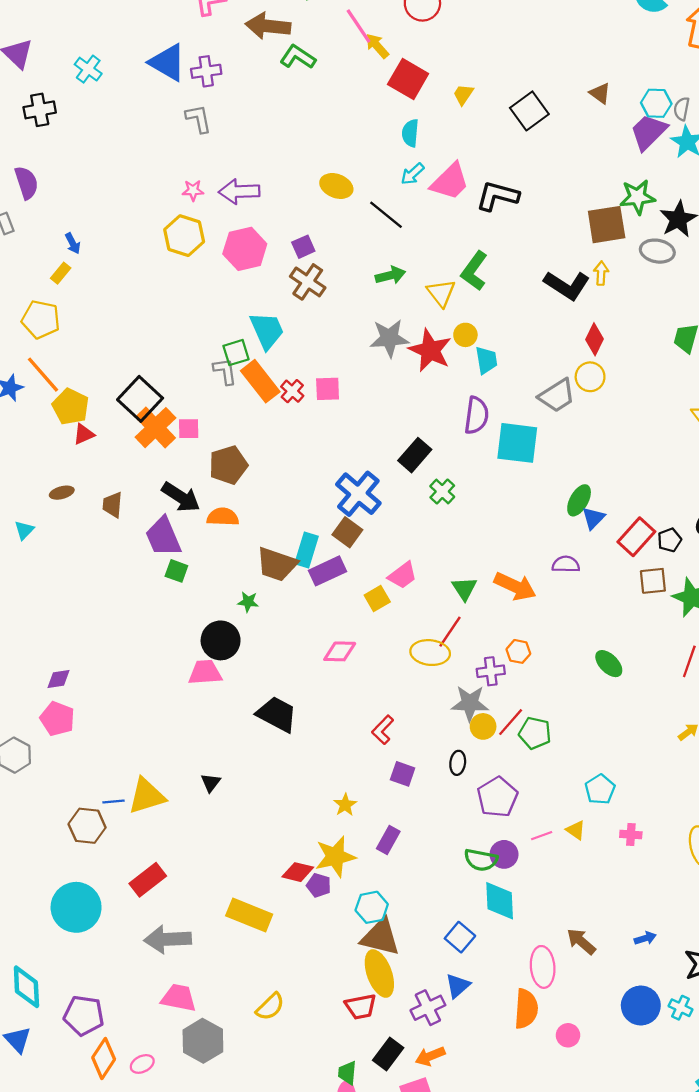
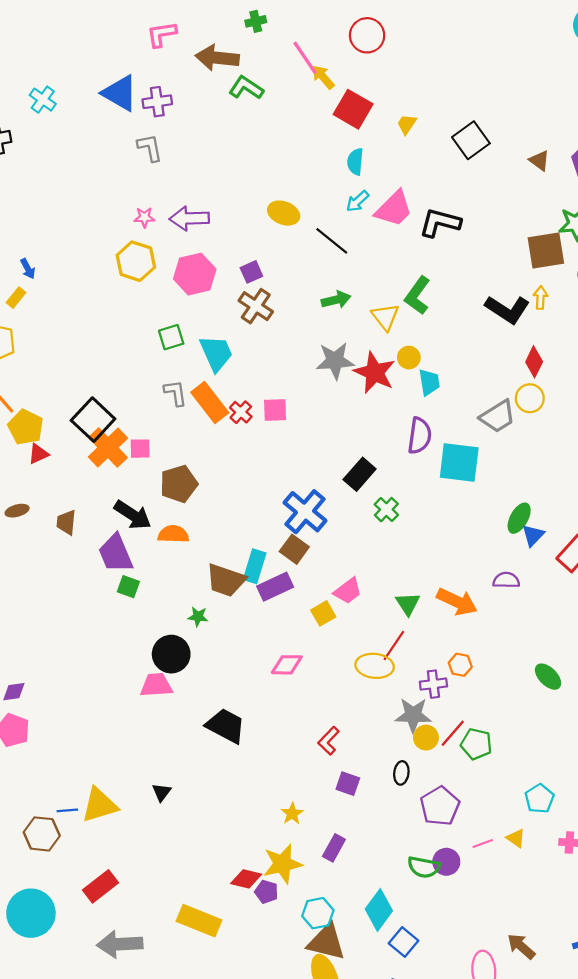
brown triangle: (600, 93) -> (539, 161), moved
green square: (236, 353) -> (171, 337), moved
cyan diamond: (500, 901) -> (379, 910), moved, turned 39

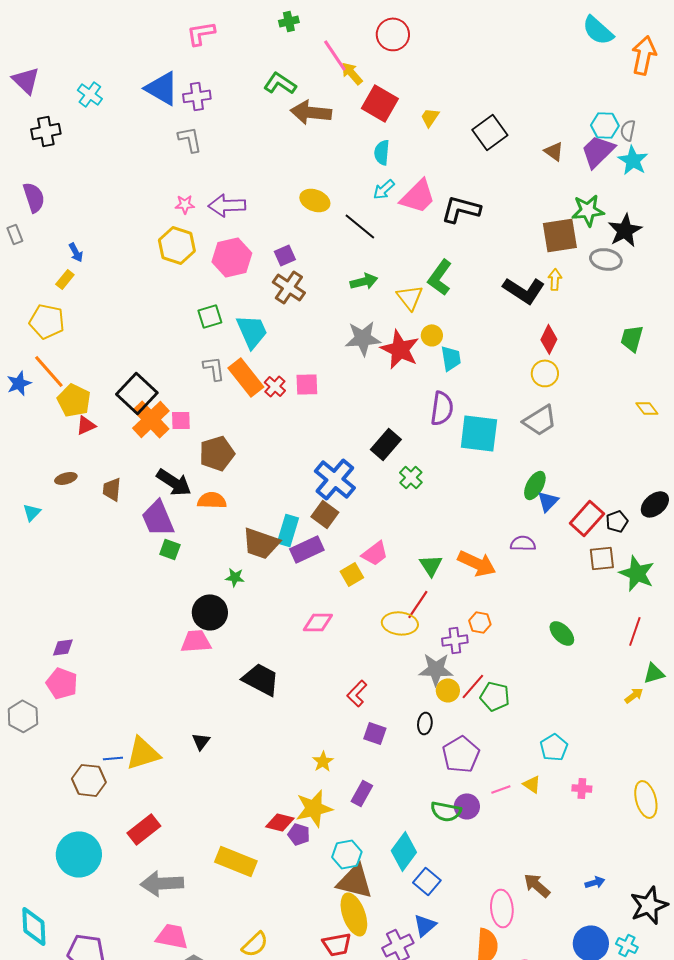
brown arrow: (217, 58) -> (311, 112), moved
gray trapezoid: (498, 416) -> (540, 420), moved

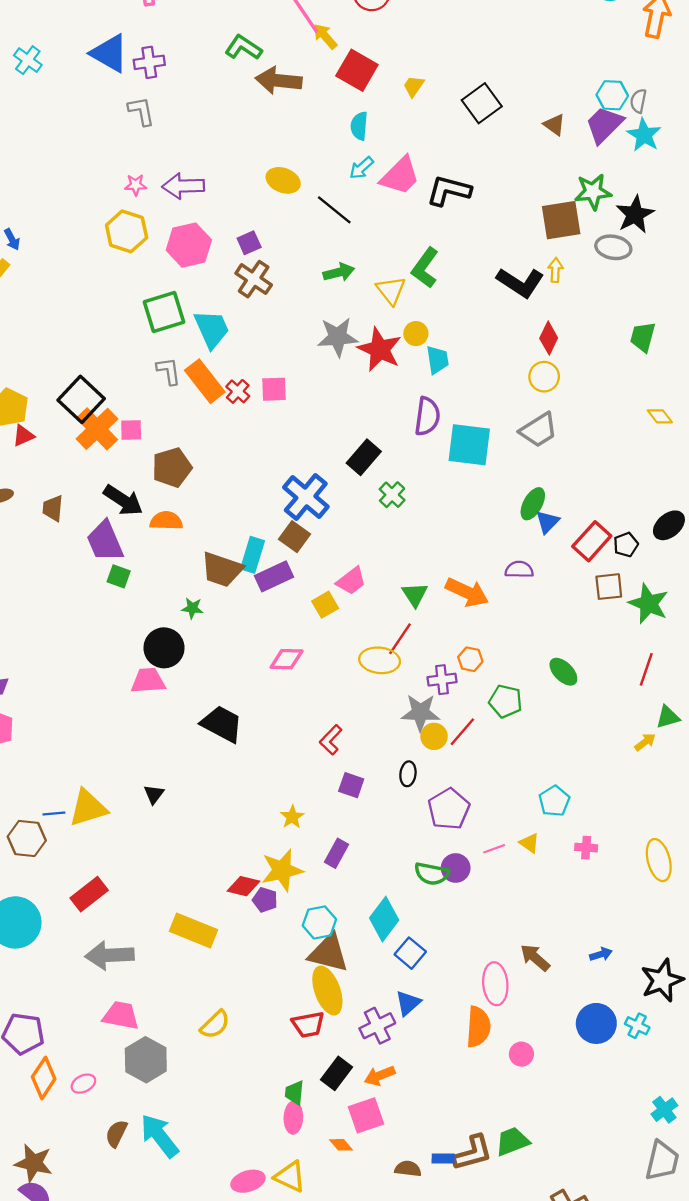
green square: (210, 316) -> (164, 312), size x1.5
green pentagon: (495, 696) -> (506, 701), moved

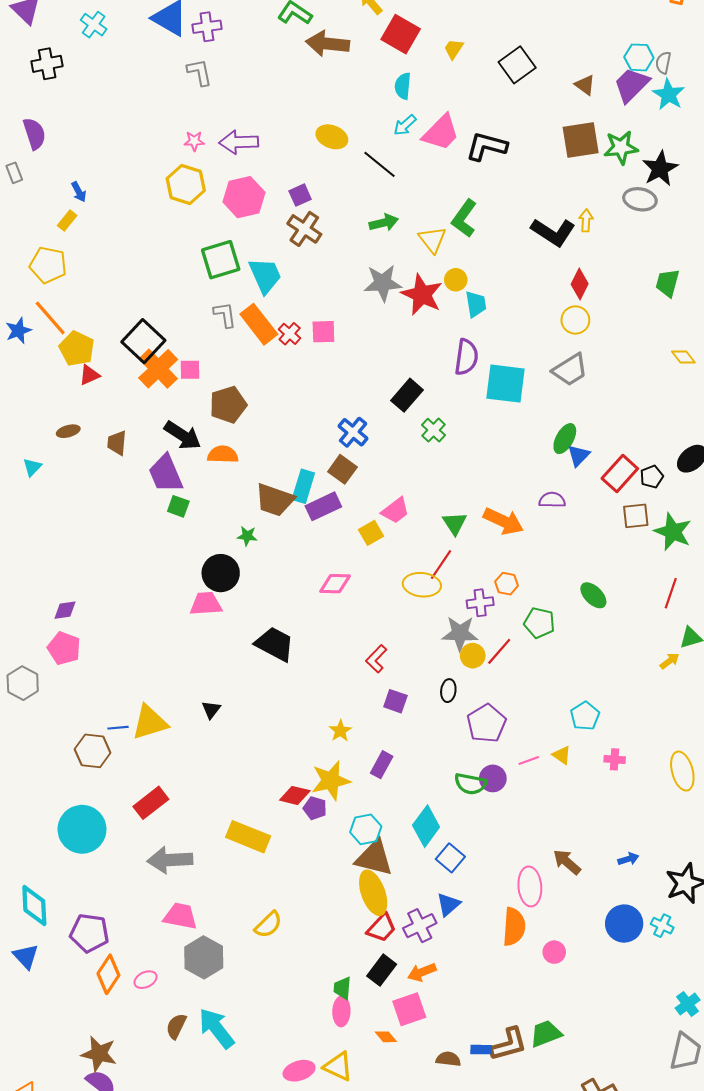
brown square: (561, 220) -> (581, 140), moved
blue cross: (306, 497) -> (353, 432), size x0.7
red trapezoid: (308, 1025) -> (382, 928), moved, turned -36

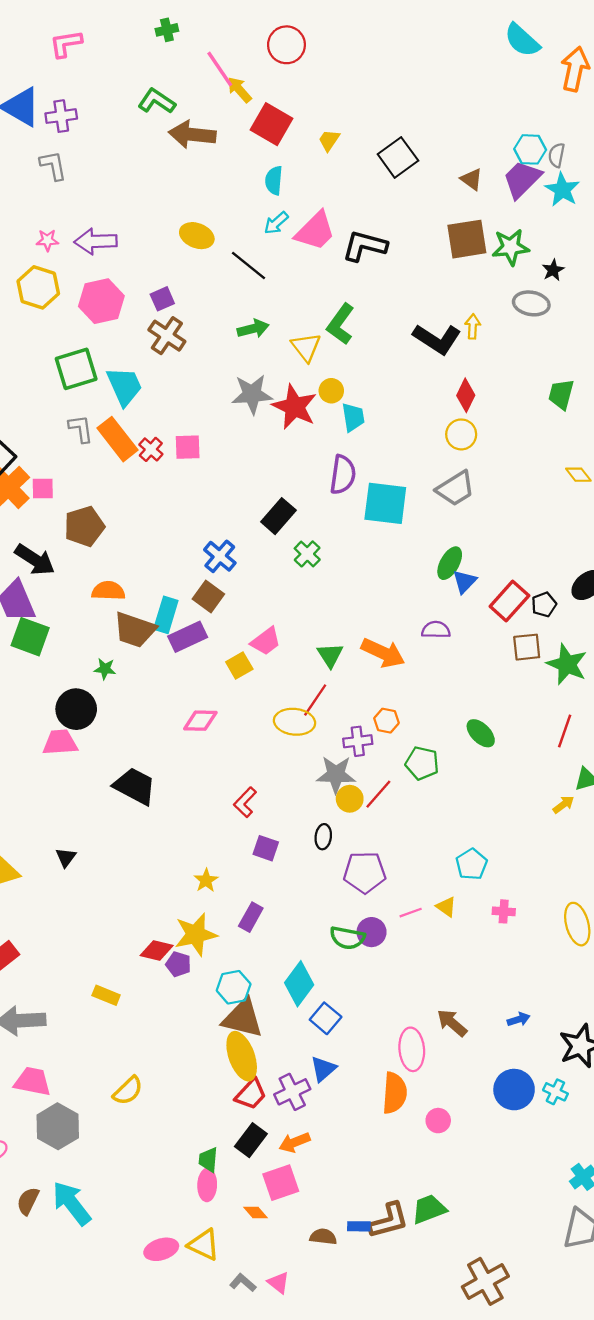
black star: (660, 169) -> (553, 270), size x0.6
orange semicircle: (223, 454) -> (108, 591), moved
green square: (178, 506) -> (30, 637), size x1.6
purple pentagon: (486, 723) -> (365, 872), turned 30
yellow rectangle: (248, 837) -> (106, 995), size x0.6

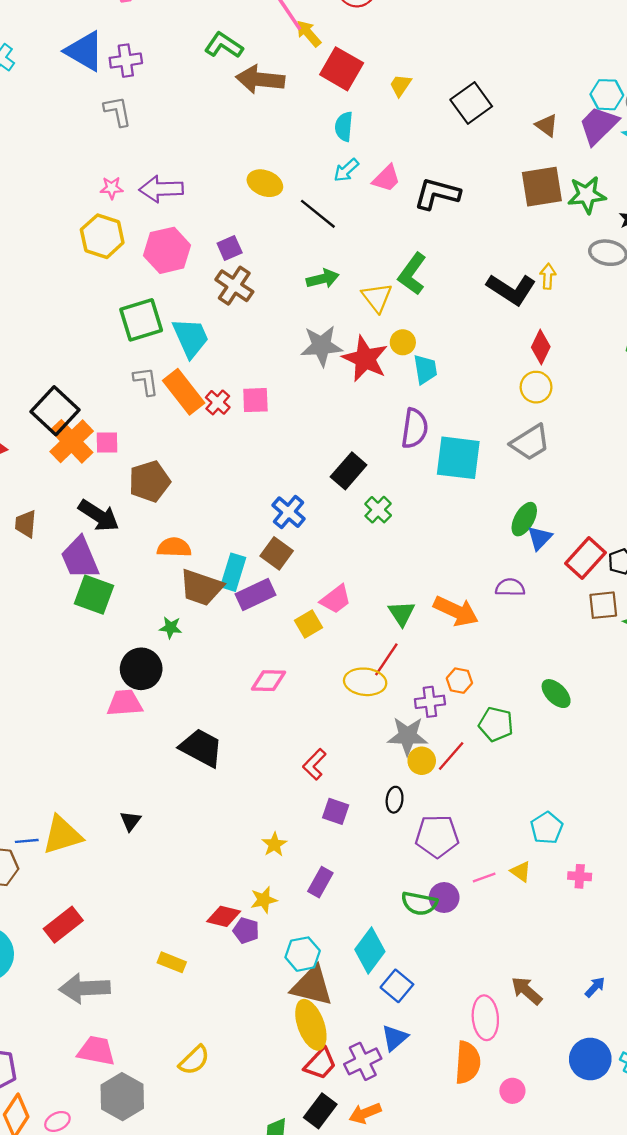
pink trapezoid: (315, 231) -> (386, 178), size x0.7
yellow star: (196, 934) -> (264, 900), size x0.6
blue arrow: (519, 1019) -> (595, 987), turned -30

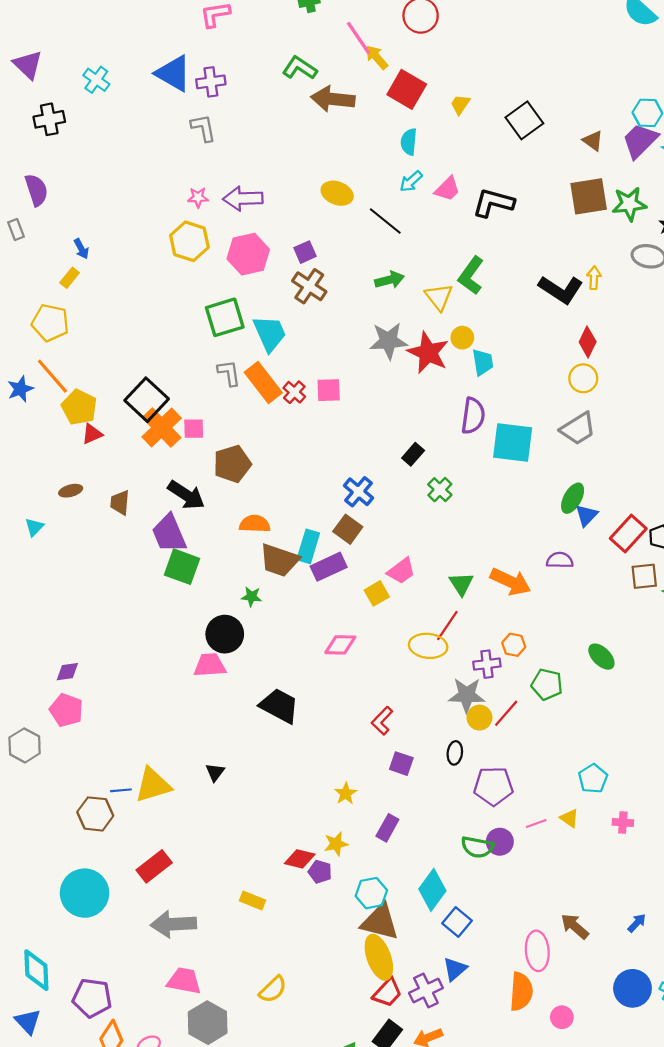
black rectangle: (349, 471) -> (413, 454), size x0.7

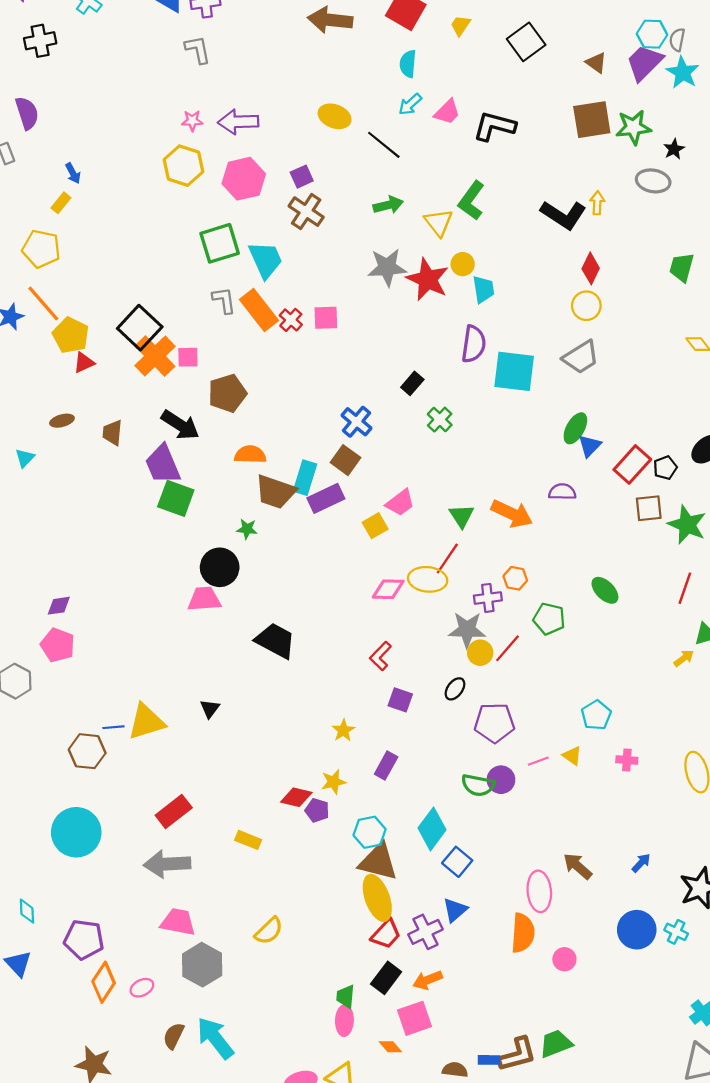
pink diamond: (340, 645) -> (388, 589), moved
black ellipse: (455, 753) -> (455, 689), turned 30
red rectangle: (154, 866) -> (174, 811), moved
cyan diamond: (36, 970) -> (27, 911), size x0.6

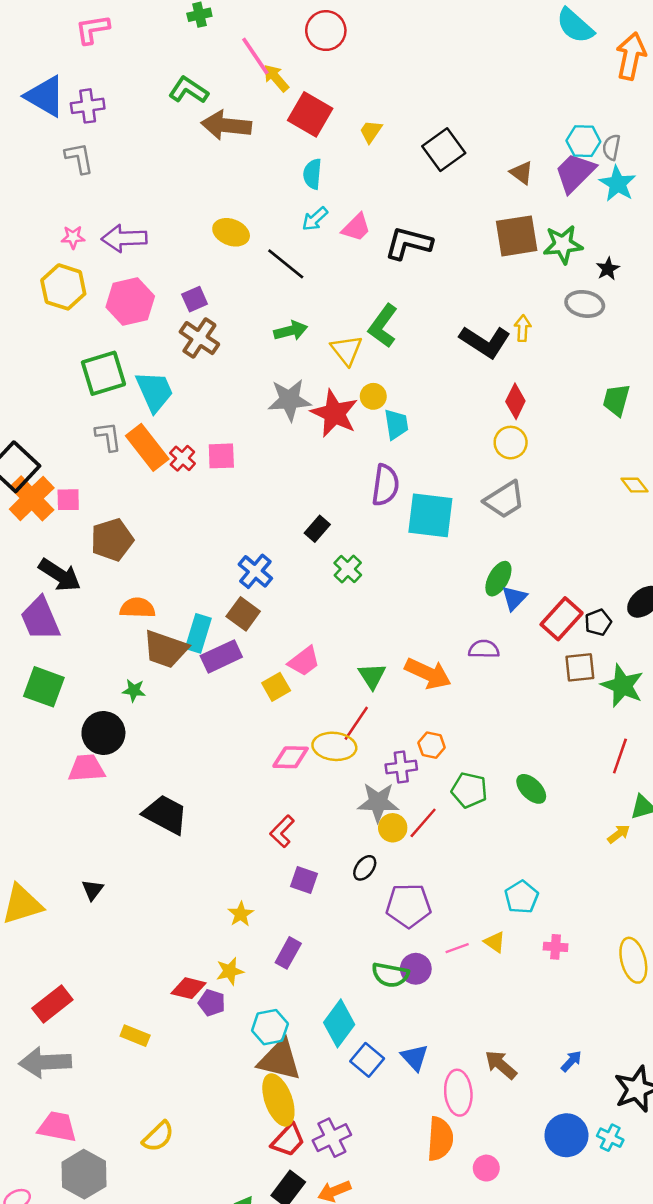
green square: (176, 498) -> (44, 687), moved
green ellipse: (605, 590) -> (531, 789), moved
blue triangle: (455, 910) -> (415, 1057), moved, turned -32

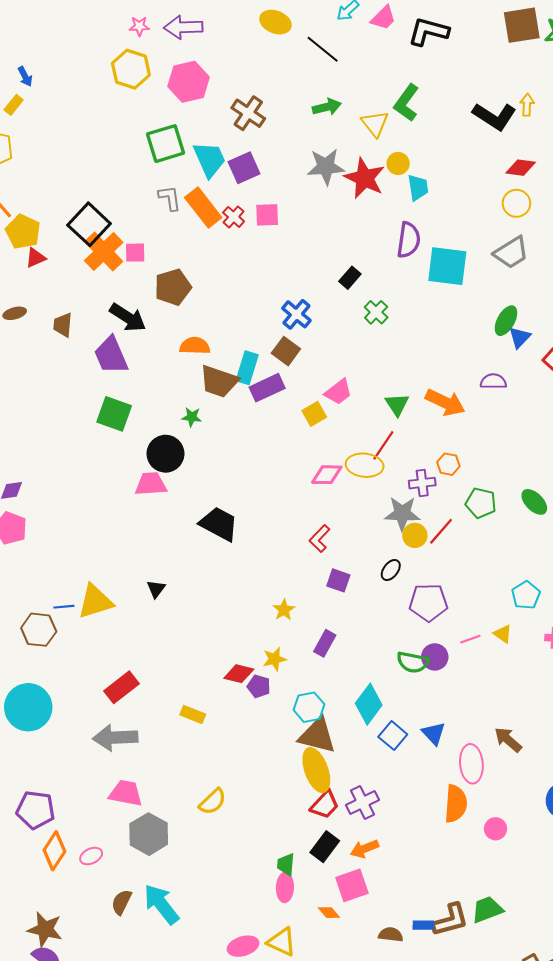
purple square: (195, 299) -> (244, 168), moved, size x1.4
red diamond: (515, 401) -> (521, 168), turned 72

